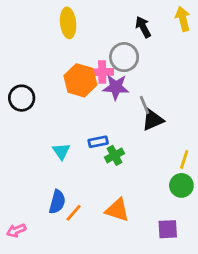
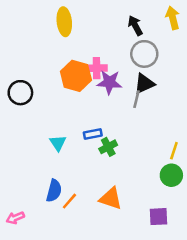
gray circle: (124, 57) -> (144, 54), moved
gray line: (145, 105) -> (137, 99), turned 36
black triangle: (153, 120) -> (144, 84), moved

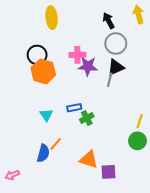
orange hexagon: (76, 76) -> (43, 71), moved
black circle: (20, 93) -> (37, 55), moved
orange line: (69, 201) -> (56, 144), moved
purple square: (158, 217) -> (109, 172), moved

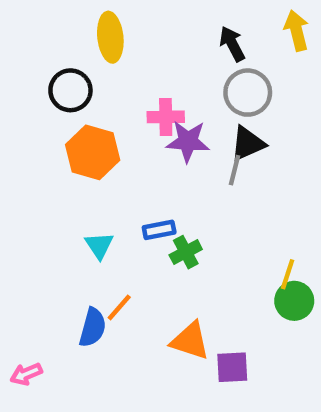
black circle: (37, 55) -> (70, 90), moved
yellow line: (140, 121) -> (288, 274), moved

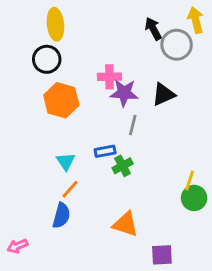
yellow ellipse: (110, 37) -> (55, 24), moved
gray circle: (248, 93) -> (177, 45), moved
gray line: (234, 170) -> (133, 125), moved
orange line: (119, 307) -> (70, 189), moved
purple square: (232, 367) -> (162, 255), moved

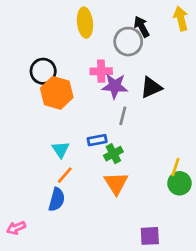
yellow ellipse: (55, 24) -> (85, 23), moved
gray circle: (177, 45) -> (128, 42), moved
black circle: (47, 59) -> (43, 71), moved
orange triangle: (125, 224) -> (116, 183), moved, turned 40

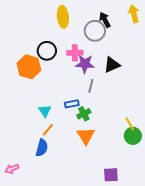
black circle: (43, 71) -> (47, 51), moved
orange hexagon: (57, 93) -> (29, 67), moved
yellow line: (175, 167) -> (130, 124), turned -48

